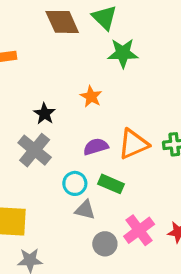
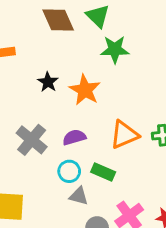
orange star: (91, 97) -> (85, 90), size x1.5
black star: (44, 114) -> (48, 82), moved
purple semicircle: (96, 147) -> (74, 137), moved

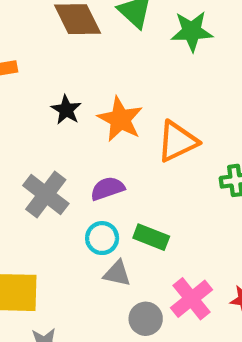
green star: (115, 49) -> (192, 31), moved
orange triangle: (124, 135) -> (177, 141), moved

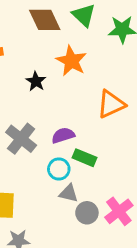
orange star: (120, 119) -> (71, 61), moved
green rectangle: (151, 237) -> (84, 158), moved
gray circle: (146, 319) -> (87, 213), moved

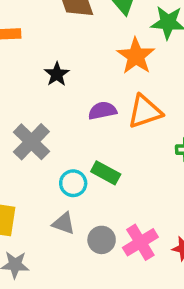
orange star: (71, 61) -> (136, 56), moved
purple semicircle: (63, 135) -> (102, 111), moved
gray triangle: (69, 193) -> (64, 223), moved

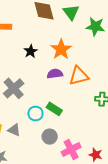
orange star: (136, 56) -> (61, 49), moved
gray triangle: (64, 223) -> (14, 130), moved
gray circle: (102, 240) -> (50, 137), moved

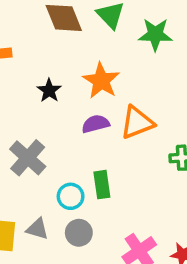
green rectangle: (54, 109) -> (102, 185), turned 56
gray circle: (50, 137) -> (79, 233), moved

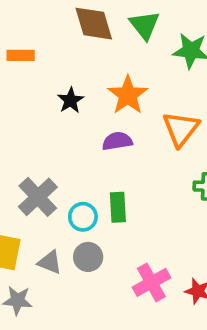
orange triangle: (137, 123) -> (181, 129), moved, turned -36
gray cross: (28, 158) -> (38, 197), moved
gray triangle: (37, 229) -> (50, 262), moved

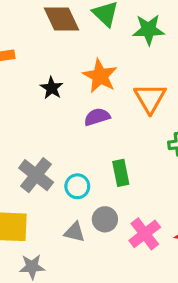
green rectangle: (118, 207) -> (121, 173), moved
gray circle: (88, 257) -> (105, 219), moved
gray triangle: (50, 262) -> (74, 232), moved

